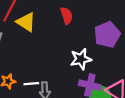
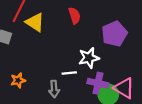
white line: (31, 84) -> (69, 73), moved

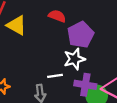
red semicircle: (75, 16) -> (57, 16), turned -49
purple pentagon: (114, 34) -> (81, 35), moved

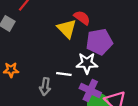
yellow triangle: (17, 25) -> (67, 29), moved

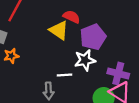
orange star: (11, 70) -> (11, 56), moved
purple cross: (90, 91) -> (118, 73), moved

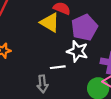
white star: (85, 60) -> (77, 51), turned 30

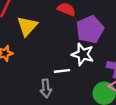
yellow triangle: (50, 23) -> (27, 26), moved, turned 40

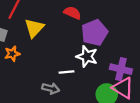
gray arrow: (46, 88) -> (51, 88), turned -72

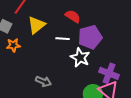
white line: (67, 72) -> (63, 39), moved

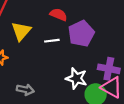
white star: (80, 57) -> (76, 78), moved
gray arrow: (43, 81) -> (25, 90), moved

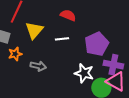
purple pentagon: (81, 34) -> (97, 44), moved
gray arrow: (25, 90) -> (38, 66), moved

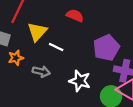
white line: (62, 39) -> (56, 47), moved, turned 32
white star: (84, 73) -> (80, 81), moved

